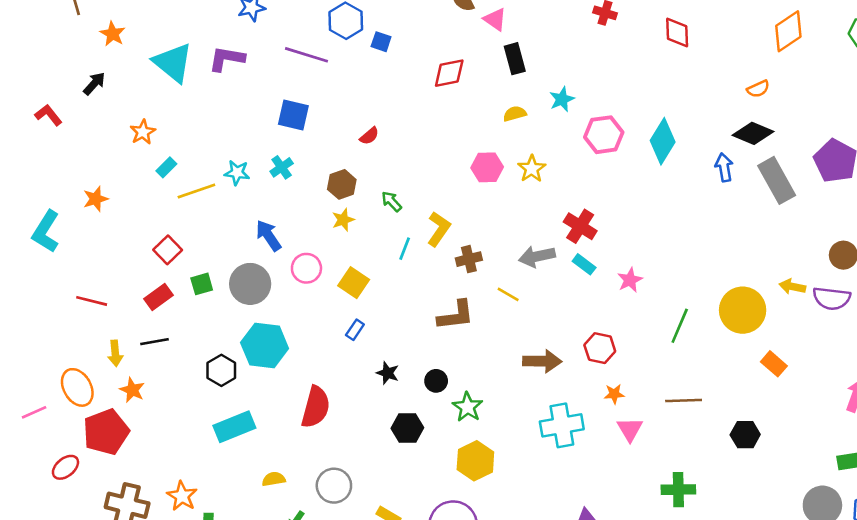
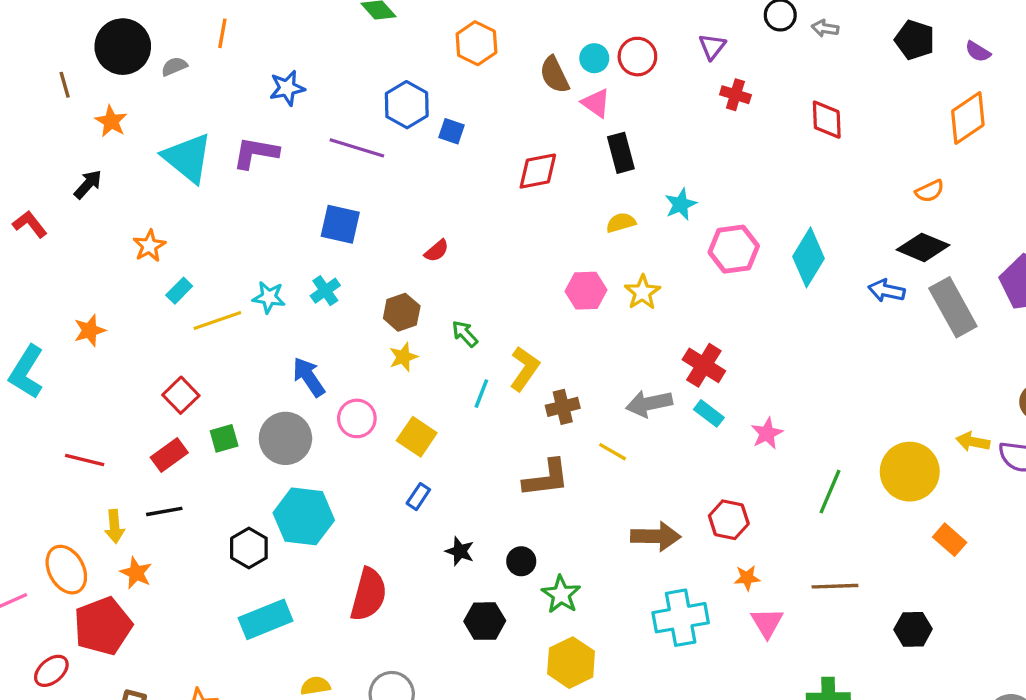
blue arrow: (724, 167) -> (887, 291), turned -68

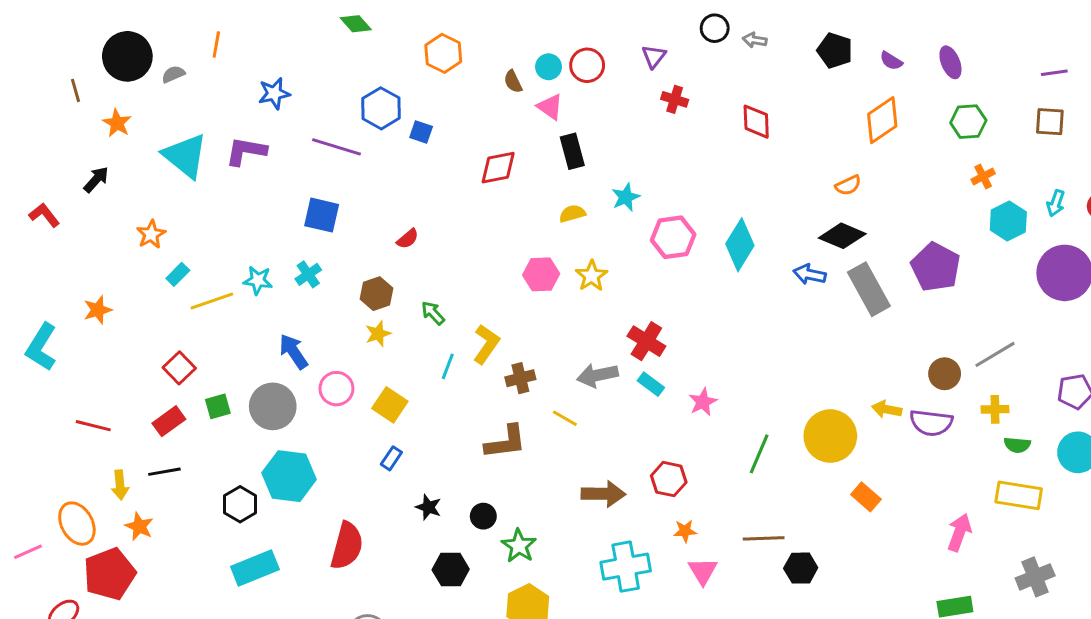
brown semicircle: (554, 75) -> (513, 82), size x0.7
black hexagon: (913, 629) -> (801, 568), moved

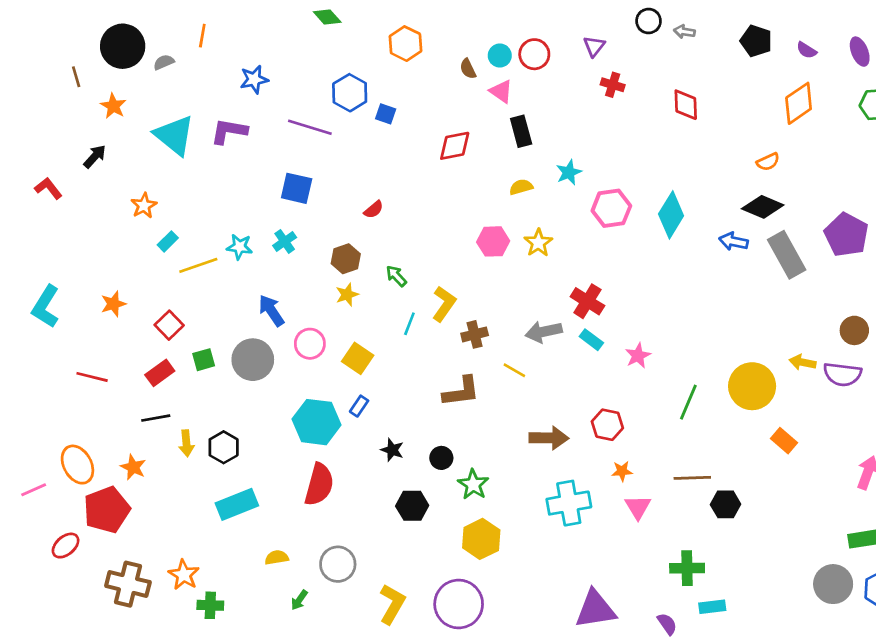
orange star: (98, 310) -> (113, 304), moved
cyan hexagon: (289, 476) -> (317, 422), moved
yellow arrow: (120, 485) -> (186, 443), moved

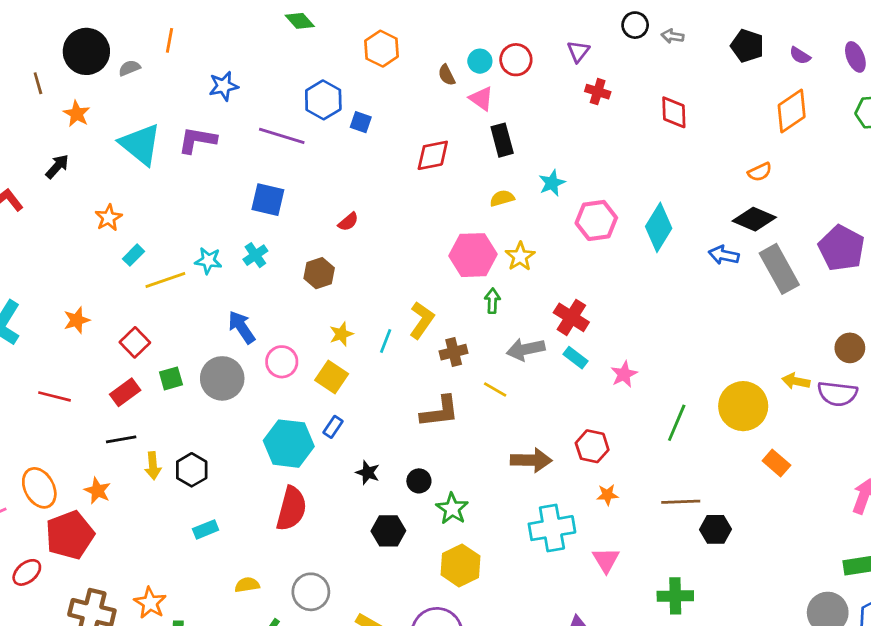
pink hexagon: (493, 241) -> (473, 255), size x1.4
green arrow: (396, 276) -> (492, 301), moved, turned 45
yellow star: (347, 295) -> (341, 334), moved
cyan rectangle: (237, 504) -> (206, 529), size x0.6
pink triangle: (638, 507) -> (606, 560), moved

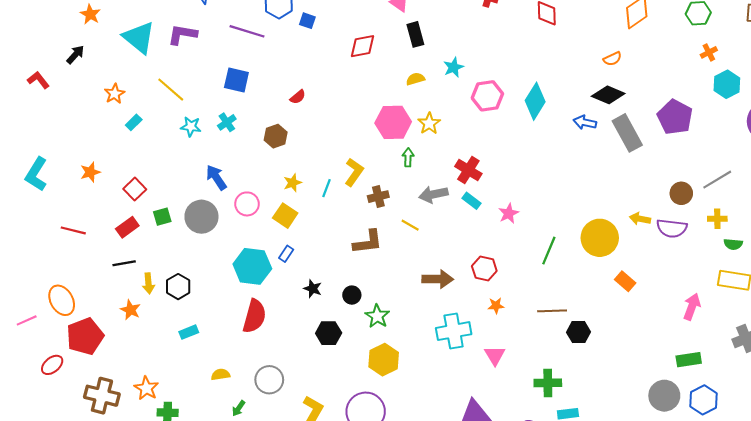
yellow line: (165, 280) -> (171, 90), moved, turned 60
orange star: (97, 491) -> (130, 310), moved

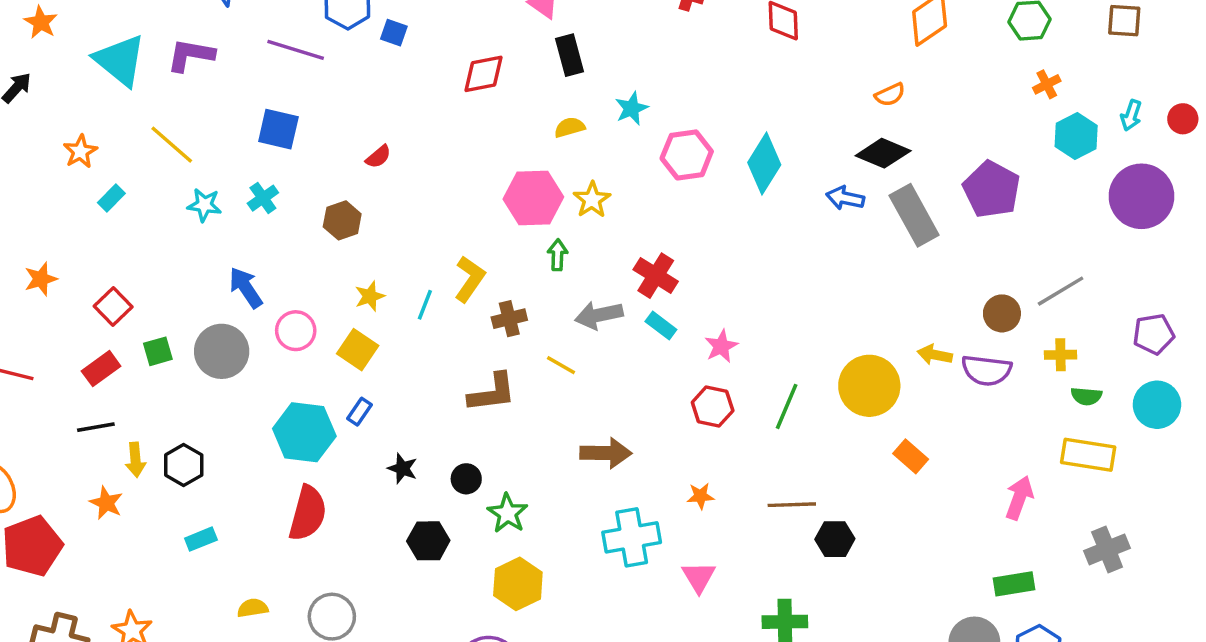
red hexagon: (484, 269) -> (713, 406), moved

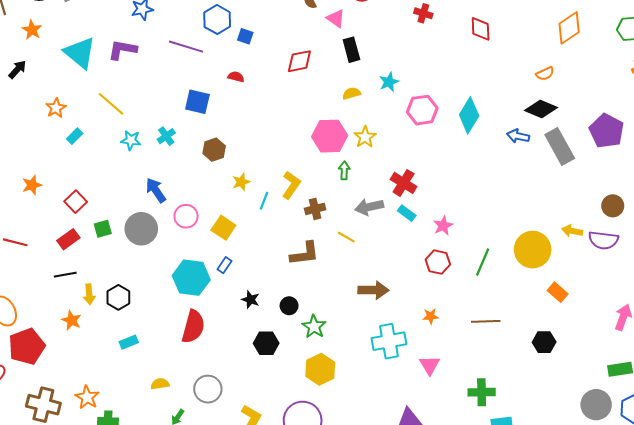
blue square: (278, 129) -> (197, 102), moved
red semicircle: (378, 157) -> (236, 77), moved, turned -126
yellow star: (370, 296) -> (241, 182), moved
black hexagon: (835, 539) -> (544, 342), moved

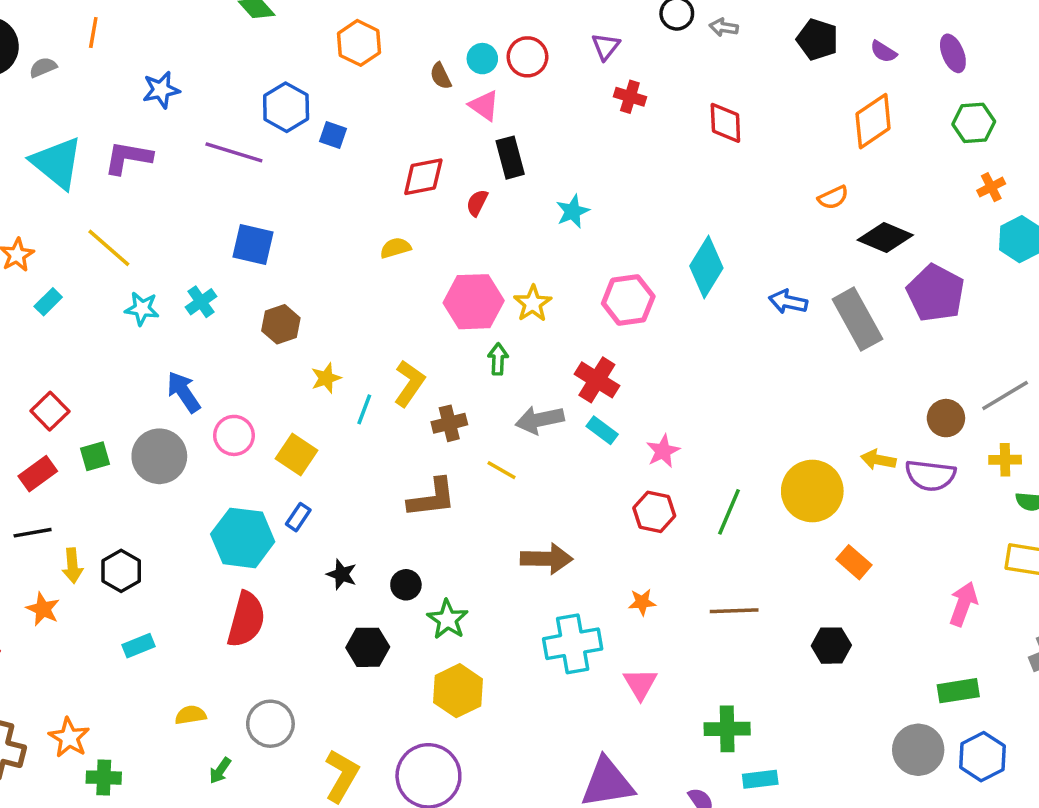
red semicircle: (236, 77) -> (477, 203), moved, turned -77
yellow semicircle: (351, 93) -> (395, 248), moved
black diamond: (541, 109) -> (885, 237), moved
pink hexagon: (422, 110) -> (628, 300), moved

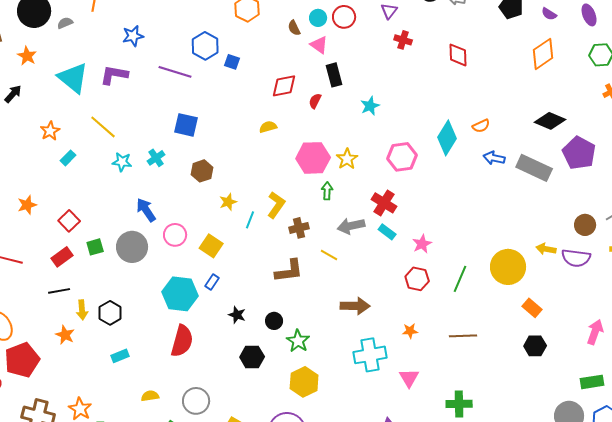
orange semicircle: (833, 198) -> (481, 126), moved
gray rectangle: (857, 319) -> (534, 168), turned -36
black hexagon: (831, 646) -> (535, 346), moved

